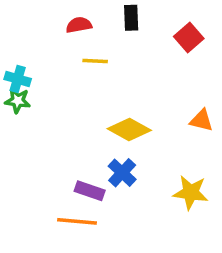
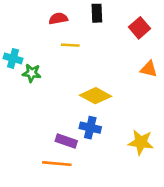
green star: (18, 101) -> (32, 73), moved
orange triangle: (201, 120) -> (149, 69), moved
blue cross: (122, 173) -> (90, 128), turned -30

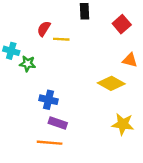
red semicircle: (58, 18) -> (44, 29), moved, turned -49
yellow diamond: (96, 96) -> (111, 83), moved
blue cross: (90, 128) -> (48, 100), moved

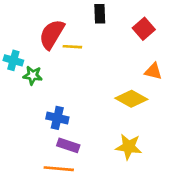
red semicircle: (44, 29) -> (52, 34), size x1.6
yellow star: (123, 124) -> (129, 147), moved

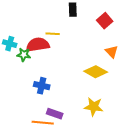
red semicircle: (52, 34) -> (38, 45), moved, turned 50
orange triangle: (153, 71) -> (112, 52), turned 32
purple rectangle: (68, 145) -> (55, 114), moved

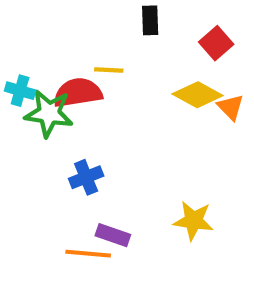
green star: (24, 55) -> (49, 113), size x1.6
yellow diamond: (96, 72) -> (198, 95), moved
blue cross: (42, 86) -> (86, 177), turned -35

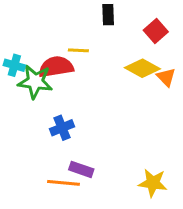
yellow star: (193, 221) -> (153, 183), moved

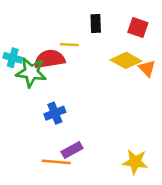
black rectangle: (108, 15) -> (96, 24), moved
red square: (156, 31) -> (138, 27), turned -30
purple rectangle: (81, 169) -> (72, 150), turned -48

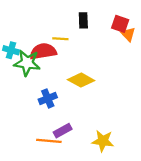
yellow diamond: (126, 60) -> (81, 80), moved
orange triangle: (147, 68) -> (128, 34), moved
yellow star: (135, 162) -> (103, 141), moved

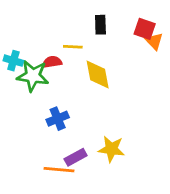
red semicircle: (43, 51) -> (52, 62), size x0.6
yellow diamond: (81, 80) -> (98, 74), moved, turned 50
yellow star: (103, 141) -> (111, 149), moved

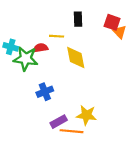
orange line: (59, 170) -> (72, 131), moved

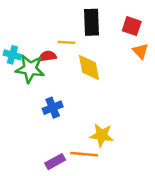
black rectangle: (78, 19) -> (92, 22), size x1.5
orange triangle: (120, 32) -> (140, 51), moved
purple rectangle: (59, 122) -> (55, 162), moved

